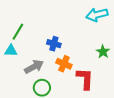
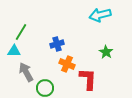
blue cross: (54, 44) -> (57, 44), turned -32
gray arrow: (34, 67) -> (26, 72), moved, turned -90

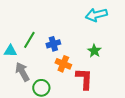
green line: (21, 32) -> (29, 40), moved
green star: (106, 52) -> (94, 51), moved

